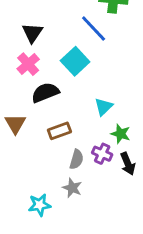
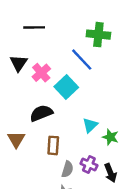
black triangle: (32, 33) -> (19, 63), moved
pink cross: (28, 64) -> (41, 73), moved
brown rectangle: (59, 131) -> (53, 145), turned -66
green star: (121, 134) -> (110, 137), moved

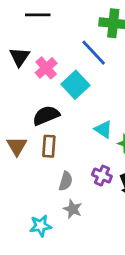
cyan triangle: (90, 125) -> (103, 129), turned -42
brown rectangle: (53, 145) -> (49, 146), moved
gray semicircle: (67, 169) -> (66, 181), moved

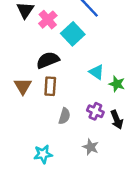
gray star: (73, 209) -> (91, 147), moved

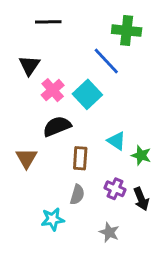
pink cross: (48, 20) -> (53, 90), moved
brown rectangle: (50, 86) -> (80, 158), moved
cyan star: (43, 154) -> (53, 219), moved

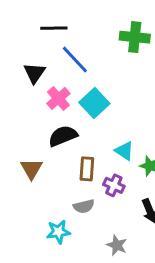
blue line: (106, 61) -> (75, 60), moved
purple cross: (115, 189) -> (114, 185), moved
gray semicircle: (77, 195) -> (84, 206), turned 60

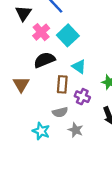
cyan triangle: (124, 151) -> (79, 67), moved
cyan star: (58, 232) -> (41, 131), turned 30
gray star: (117, 245) -> (76, 130), moved

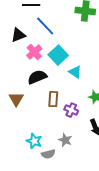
black triangle: (23, 13) -> (18, 35), turned 35
cyan triangle: (79, 67) -> (75, 72), moved
gray semicircle: (60, 112) -> (48, 154), moved

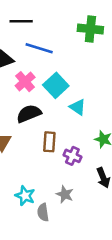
blue line: (45, 26) -> (39, 48), turned -30
gray semicircle: (48, 154) -> (43, 212), turned 96

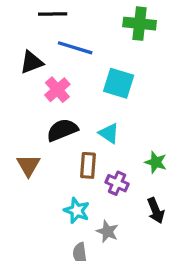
cyan square: (56, 85) -> (119, 83), moved, turned -30
cyan triangle: (78, 107) -> (109, 133), moved
cyan star: (25, 196) -> (77, 211), moved

